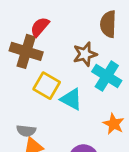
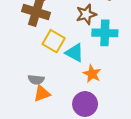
cyan cross: (107, 76) -> (105, 33), turned -30
orange star: (114, 124) -> (92, 74), moved

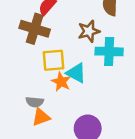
yellow square: (54, 41) -> (54, 60), turned -35
orange star: (92, 74) -> (61, 82), moved

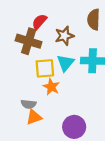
brown star: (89, 31) -> (64, 36), moved
cyan triangle: (76, 73) -> (65, 63), moved, turned 42

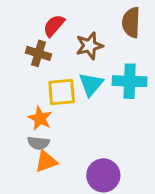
brown cross: (29, 41) -> (38, 53), size x0.7
orange star: (51, 87) -> (40, 118), moved

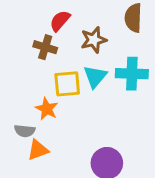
gray semicircle: (38, 143) -> (25, 131), moved
orange triangle: (46, 162) -> (38, 150), moved

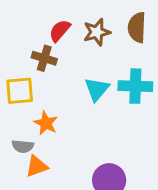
brown star: (94, 40) -> (97, 32), moved
yellow square: (67, 84) -> (20, 91), moved

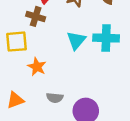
gray semicircle: (23, 146) -> (55, 98), moved
orange triangle: (37, 166) -> (15, 100), moved

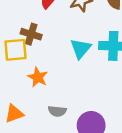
brown cross: (36, 16) -> (31, 34), moved

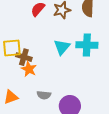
brown cross: (31, 34) -> (24, 57), moved

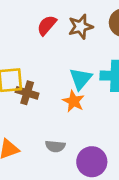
orange star: (29, 69) -> (74, 101), moved

